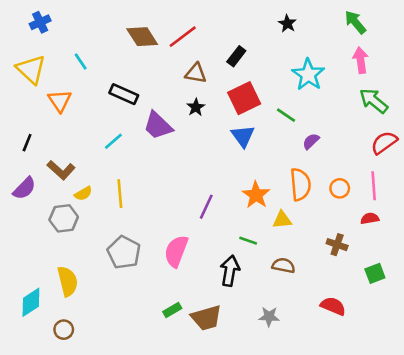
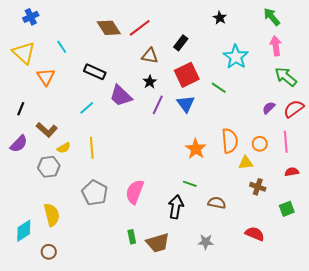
purple semicircle: (311, 141) -> (269, 108), moved
purple line: (206, 207) -> (158, 105), moved
red semicircle: (370, 218) -> (292, 172), moved
yellow triangle: (282, 220) -> (246, 163), moved
green rectangle: (172, 310) -> (132, 237), turned -72

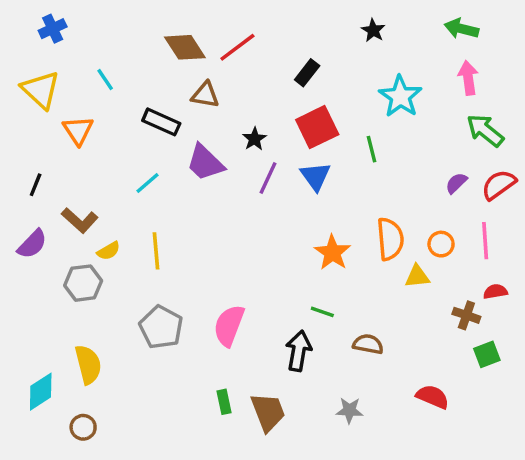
green arrow: (272, 17) -> (461, 29), turned -36
brown triangle: (150, 56) -> (205, 95), moved
green line: (219, 88) -> (371, 149), turned 42
brown cross: (258, 187) -> (466, 315), moved
brown trapezoid: (158, 243) -> (268, 412), turned -95

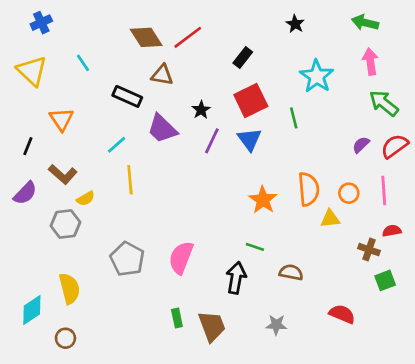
orange triangle: (78, 130) -> (61, 119), moved
yellow line: (156, 251) -> (130, 180), moved

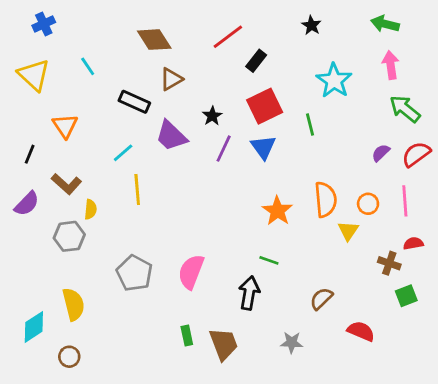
red line: (188, 37) -> (228, 37), moved
brown triangle: (162, 75) -> (171, 79), turned -40
yellow semicircle: (86, 199) -> (91, 209), turned -54
yellow triangle: (330, 219) -> (348, 231), turned -50
brown semicircle: (291, 272) -> (321, 299), moved, turned -55

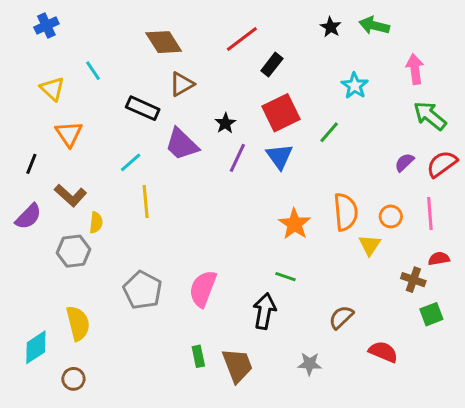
green arrow: (385, 24) -> (374, 26), moved
yellow triangle: (34, 75) -> (52, 89), moved, size x0.7
cyan star: (334, 81) -> (355, 86), size x0.7
green line: (310, 124) -> (329, 132), turned 55

